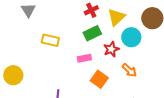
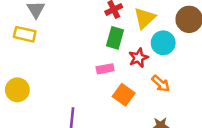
green rectangle: (92, 33) -> (115, 38), turned -48
yellow rectangle: (50, 40) -> (25, 34), moved

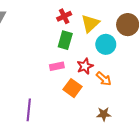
red star: (138, 58) -> (85, 66), moved

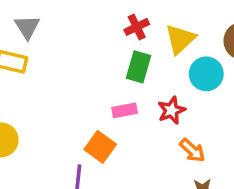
orange arrow: (104, 79) -> (192, 150), moved
orange square: (72, 88) -> (100, 147), moved

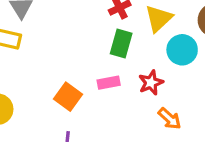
orange square: (100, 147) -> (68, 97), moved

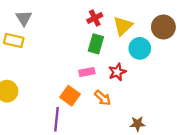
orange square: (68, 97) -> (70, 96), moved
orange arrow: (170, 119) -> (103, 98), moved

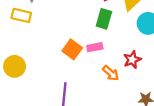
red star: (117, 72) -> (132, 60), moved
orange square: (70, 96) -> (72, 49), moved

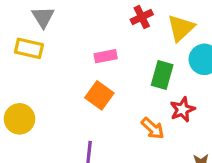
green rectangle: (104, 19) -> (162, 75), moved
pink rectangle: (95, 47) -> (106, 56), moved

